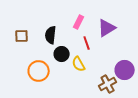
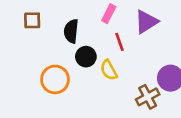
brown square: (22, 36) -> (32, 20), moved

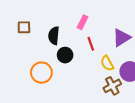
purple triangle: (146, 22) -> (122, 38), moved
yellow semicircle: (109, 70) -> (107, 63), moved

